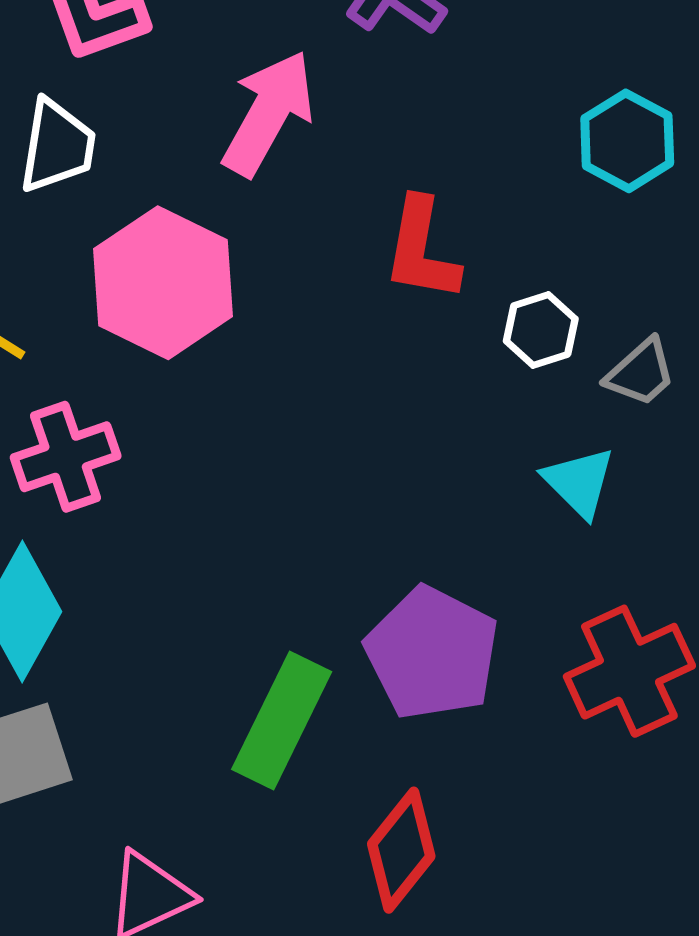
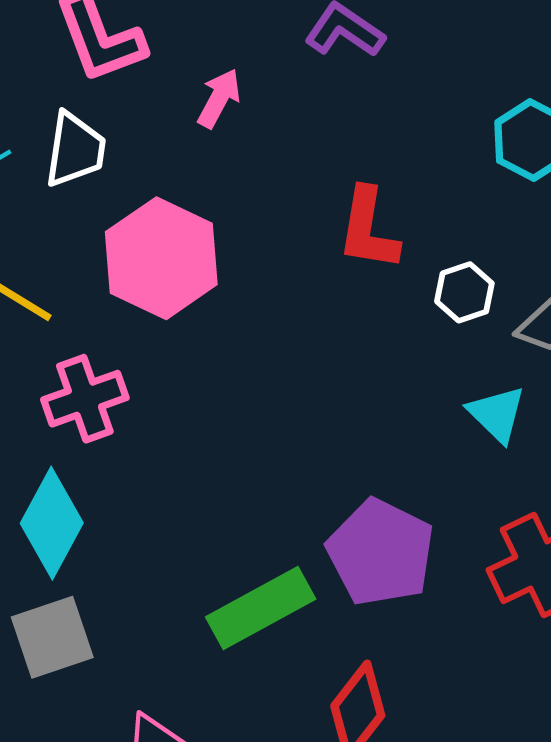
pink arrow: (268, 113) -> (219, 98), moved, size x0.6
green rectangle: (282, 721) -> (261, 608), turned 36

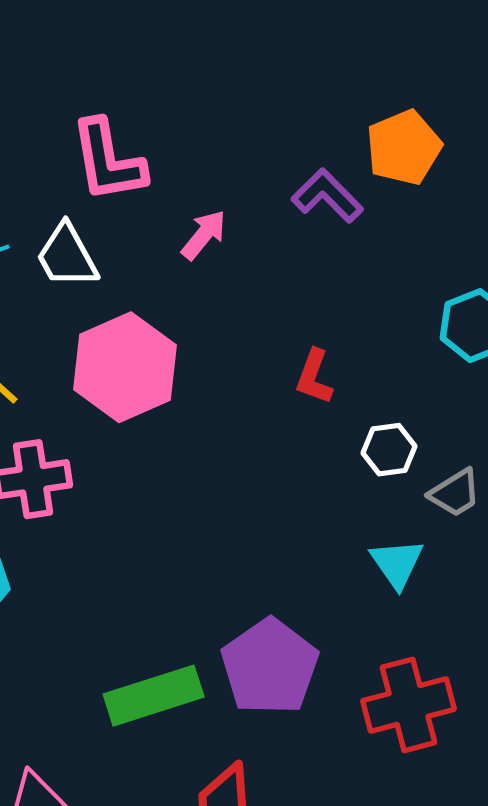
white trapezoid: (75, 150) -> (67, 256), turned 132
red L-shape: (368, 229) -> (314, 377), size x0.7

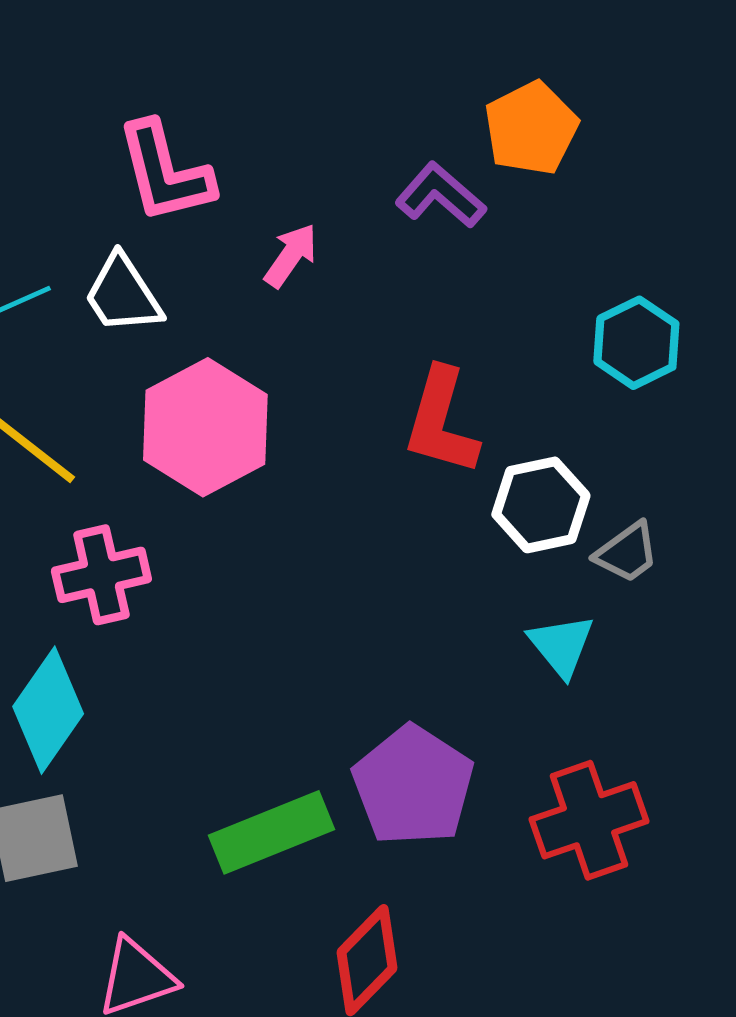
red L-shape: (314, 377) -> (441, 421), size x1.6
white hexagon: (389, 450) -> (541, 505), size x1.4

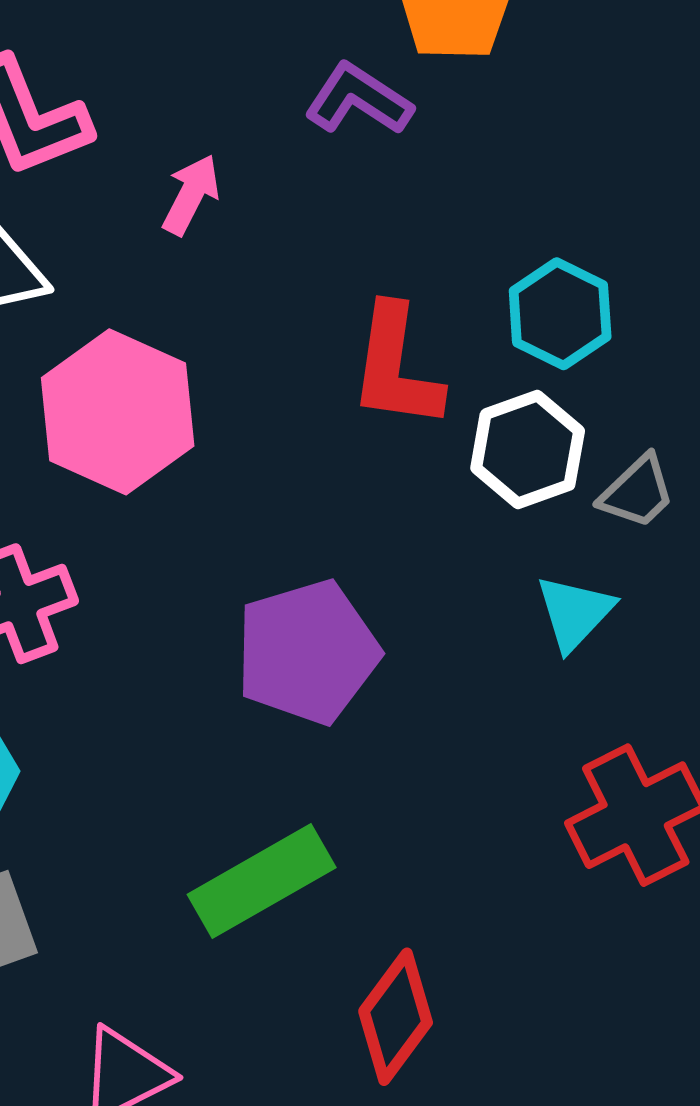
cyan hexagon: (636, 343) -> (560, 314), moved
cyan triangle: (561, 645) -> (575, 613), turned 30
purple pentagon: (413, 786) -> (307, 652), moved, turned 30

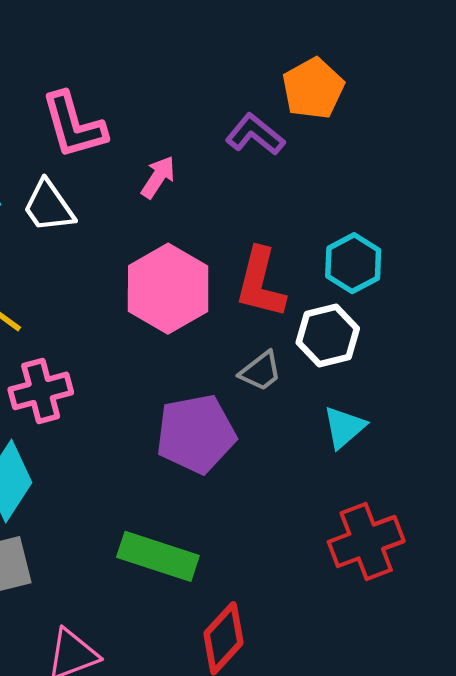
pink hexagon: (118, 412) -> (168, 289), moved
gray trapezoid: (637, 492) -> (261, 371), moved
green rectangle: (262, 881) -> (158, 556), turned 42

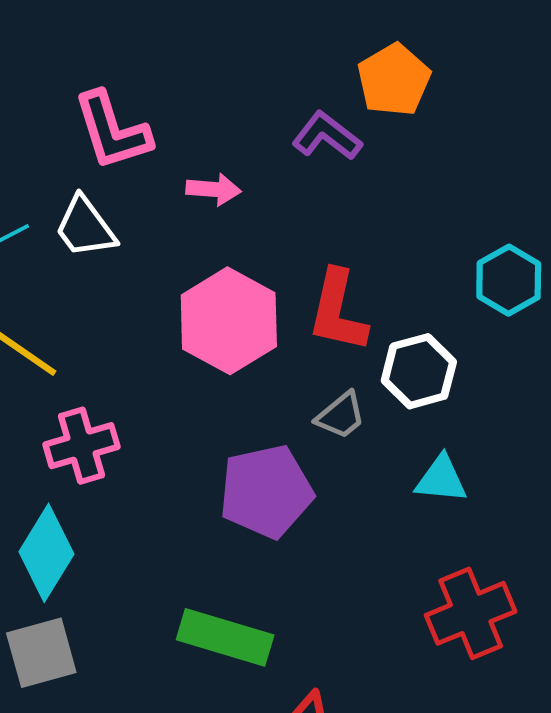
pink arrow: (158, 177) -> (214, 189), turned 63
cyan hexagon: (353, 263) -> (509, 280), moved
cyan triangle: (344, 427) -> (441, 479), turned 48

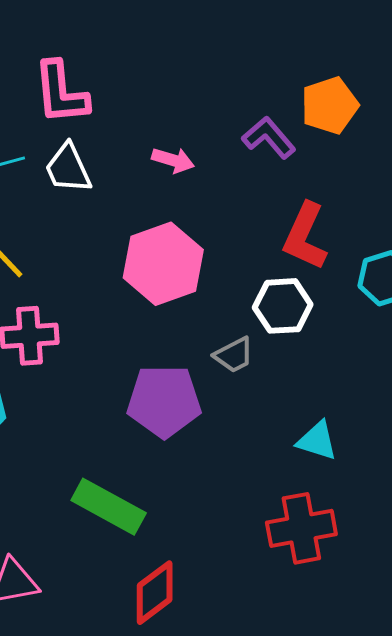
pink L-shape: (112, 131) -> (61, 93), moved
red L-shape: (338, 311) -> (305, 236), moved
white hexagon: (419, 371) -> (283, 306), moved
cyan triangle: (441, 479) -> (317, 441), moved

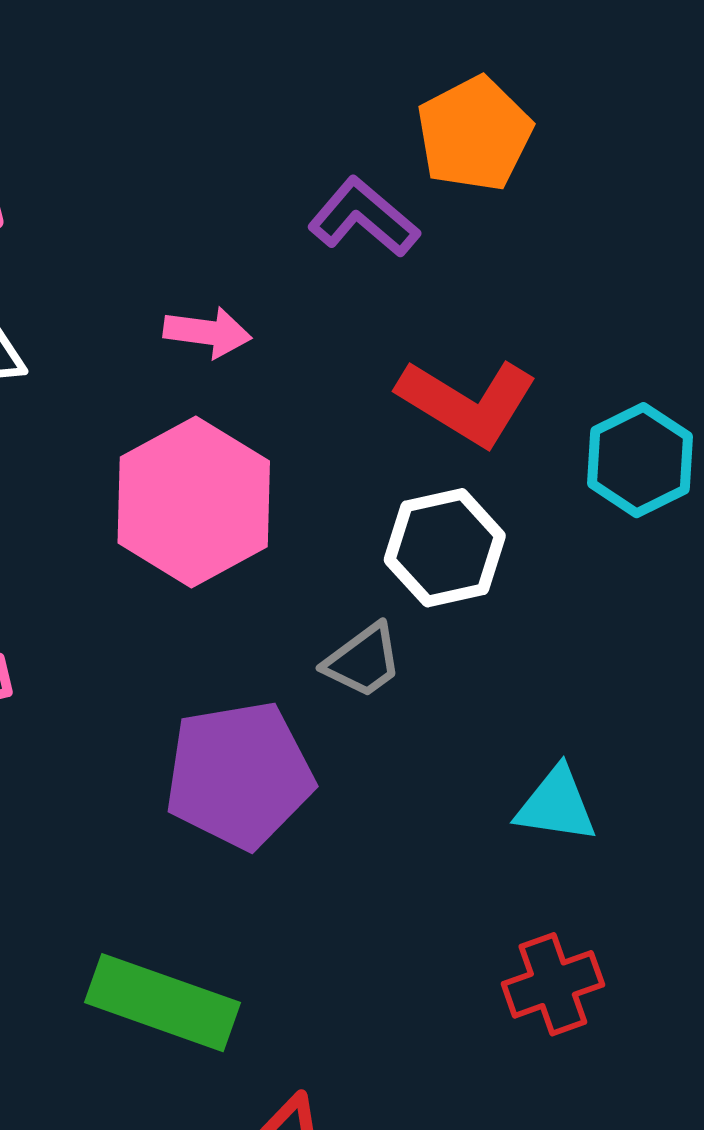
pink arrow: (173, 160) -> (207, 332), moved
red L-shape: (305, 236) -> (467, 402), turned -74
red cross: (301, 528) -> (553, 984), size x0.7

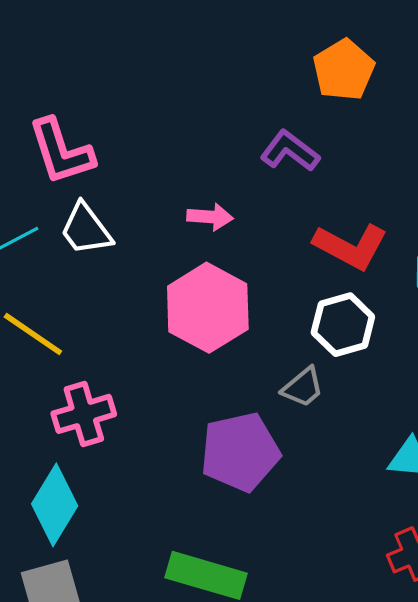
orange pentagon: (474, 134) -> (344, 70), moved

